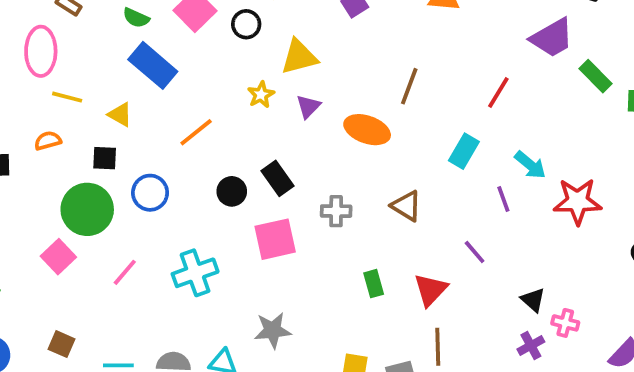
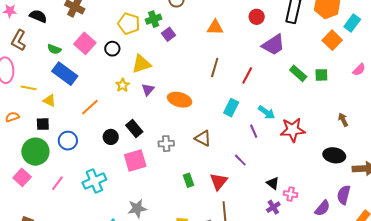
green rectangle: (595, 76) -> (298, 73), moved
brown line: (409, 86) -> (215, 67), moved
yellow line: (67, 97) -> (29, 88), moved

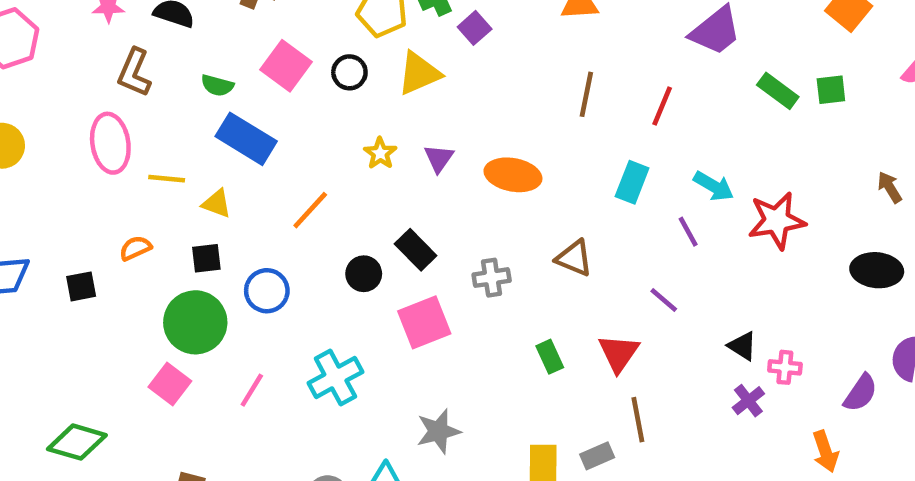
yellow triangle: (141, 64) -> (419, 73), moved

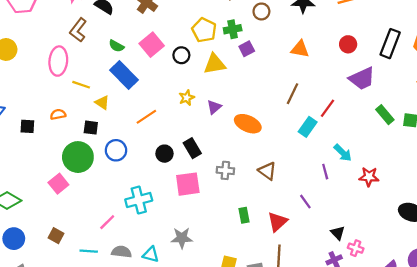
cyan rectangle: (632, 182) -> (308, 127), moved
red star: (777, 221) -> (369, 177), size x0.7
pink line: (252, 390) -> (107, 222), moved

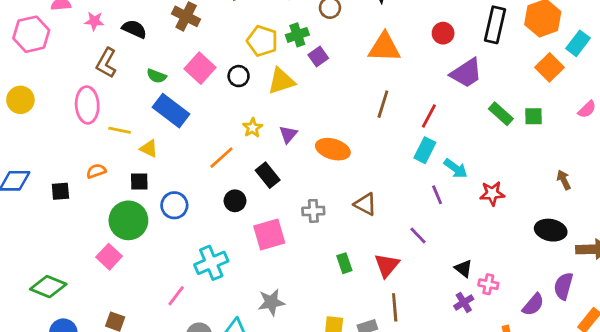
orange triangle: (300, 49) -> (384, 47), size x1.4
orange line: (146, 117) -> (221, 158), moved
cyan rectangle: (308, 127) -> (425, 150), moved
black rectangle: (192, 148) -> (268, 175), moved

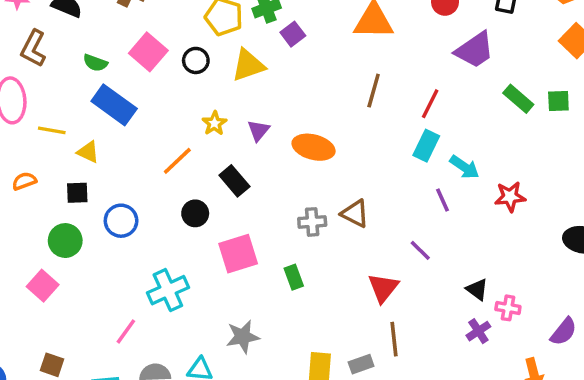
gray cross: (313, 211) -> (312, 222), moved
green circle: (128, 220) -> (65, 241), size x0.7
green rectangle: (344, 263) -> (294, 277), moved

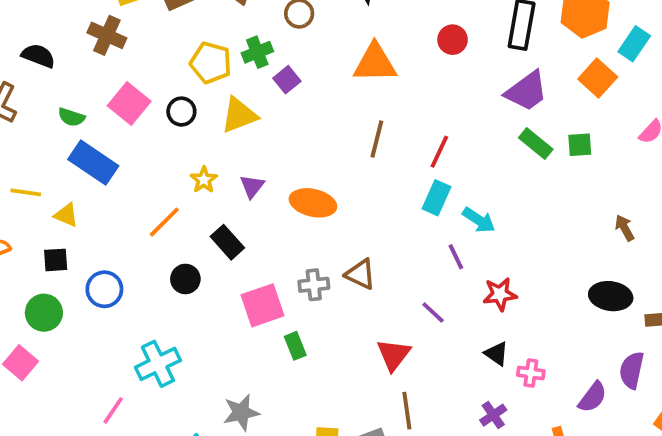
purple trapezoid: (475, 50) -> (527, 91), moved
red star: (510, 197) -> (500, 294), moved
pink square: (238, 254) -> (263, 305), moved
purple cross: (478, 331) -> (493, 415), moved

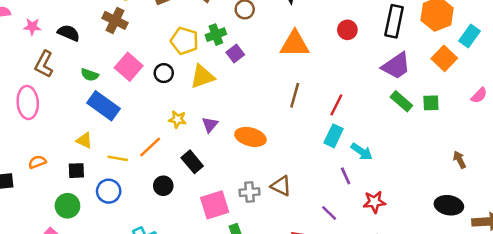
yellow star: (204, 180) -> (177, 119), turned -30
yellow line: (26, 192) -> (118, 158), moved

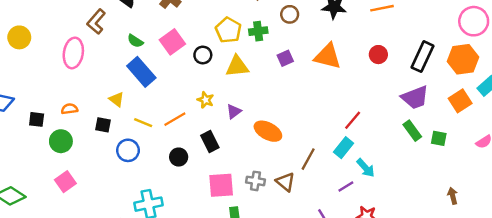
purple square: (235, 54) -> (285, 58), moved
brown line: (295, 95) -> (308, 159), moved
purple line: (346, 176) -> (346, 187), turned 70
green circle: (67, 206) -> (61, 141), moved

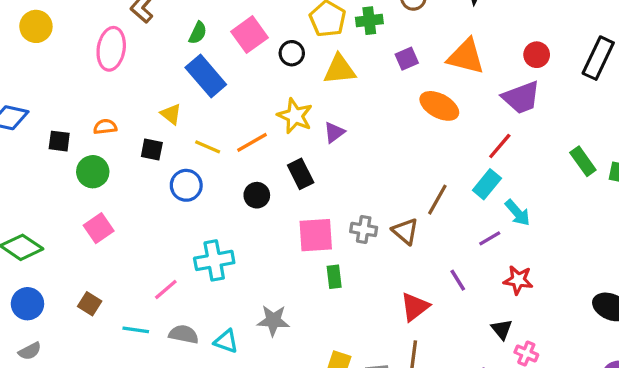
green semicircle: (135, 41) -> (198, 33), turned -98
purple trapezoid: (415, 97) -> (521, 98), moved
yellow star: (205, 100) -> (295, 116), size x1.5
orange ellipse: (268, 131) -> (439, 106), moved

